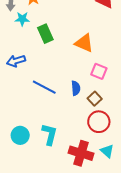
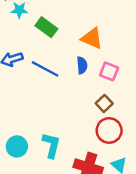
green rectangle: (45, 34) -> (46, 27), turned -30
blue line: (44, 87) -> (45, 69), moved
blue semicircle: (76, 88) -> (82, 65), moved

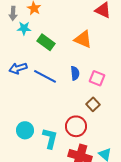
orange triangle: (92, 38) -> (83, 39), moved
red circle: (109, 130) -> (76, 126), moved
cyan circle: (17, 146) -> (25, 130), moved

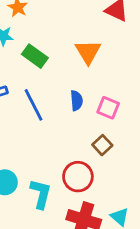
orange triangle: (83, 39) -> (88, 52), turned 36
blue line: (45, 76) -> (33, 105), turned 35

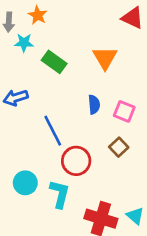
blue line: (33, 105) -> (53, 131), moved
red circle: (78, 177) -> (76, 161), moved

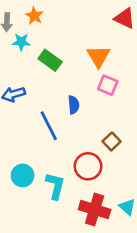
blue semicircle: (94, 105) -> (74, 105), moved
pink square: (124, 111) -> (108, 85), moved
red circle: (76, 161) -> (88, 166), moved

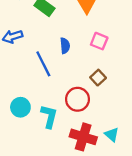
pink square: (108, 85) -> (99, 41), moved

